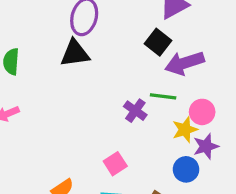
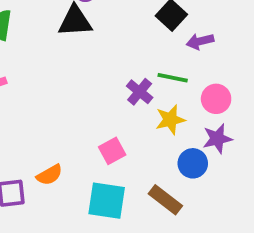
purple arrow: (185, 63) -> (200, 41), size x0.6
yellow star: (185, 130) -> (170, 120), moved

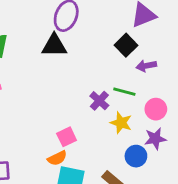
yellow star: (170, 120) -> (121, 123), turned 30
pink square: (112, 151) -> (67, 137), moved
orange semicircle: (49, 175) -> (57, 158), moved

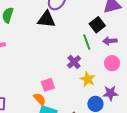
green line: (124, 92) -> (87, 42), moved, turned 49
pink circle: (156, 109) -> (112, 63), moved
orange semicircle: (57, 158) -> (40, 99), turned -112

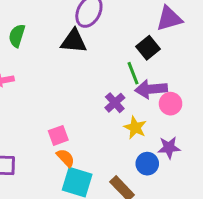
purple arrow: (110, 41) -> (151, 89), moved, size x1.5
pink square: (48, 85) -> (58, 135), moved

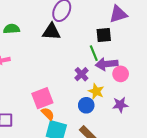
green semicircle: (17, 36) -> (11, 29), turned 70
black square: (148, 48) -> (104, 35), turned 35
pink square: (58, 135) -> (42, 98), size x1.5
blue circle: (147, 164) -> (86, 105), moved

